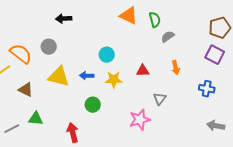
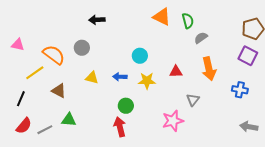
orange arrow: (176, 68) -> (209, 69), size x1.6
yellow triangle: (59, 77) -> (92, 78), size x0.6
red arrow: (73, 133) -> (120, 127), moved

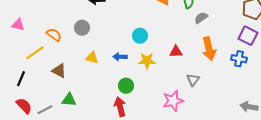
orange semicircle: (54, 55) -> (54, 35), size x0.7
blue cross: (240, 90) -> (239, 59), moved
red semicircle: (24, 126) -> (24, 106), turned -84

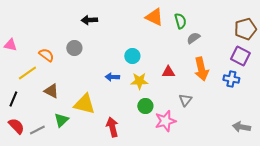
yellow triangle: (92, 58) -> (84, 104), moved, size x1.6
green circle: (126, 86) -> (145, 106), moved
green triangle: (69, 100) -> (61, 120), turned -49

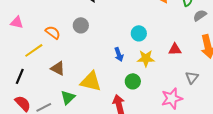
blue arrow: (112, 77) -> (119, 54), turned -112
green circle: (145, 106) -> (133, 81), moved

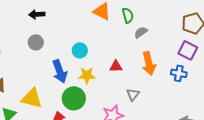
gray circle: (81, 25) -> (36, 42), moved
blue arrow: (119, 54) -> (60, 71), size x1.6
green circle: (133, 81) -> (74, 98), size x1.5

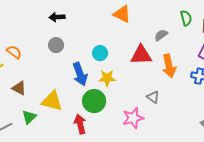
green semicircle: (128, 15) -> (186, 18), moved
red triangle: (116, 66) -> (141, 55), moved, size x1.6
gray triangle: (133, 94) -> (153, 97), turned -32

